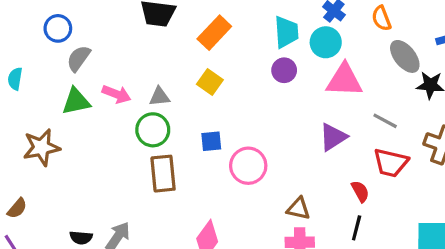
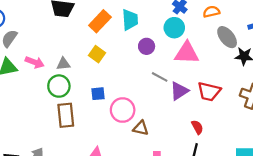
orange semicircle: (381, 18) -> (211, 12), turned 98
cyan trapezoid: (286, 32) -> (130, 20), moved
gray line: (385, 121) -> (160, 77), moved
red trapezoid: (391, 163) -> (209, 92), moved
brown triangle: (299, 209) -> (141, 128), moved

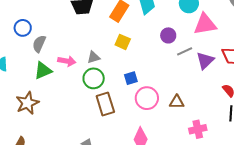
purple circle: (147, 46) -> (168, 35), moved
gray line: (160, 77) -> (185, 51), turned -42
pink circle: (123, 110) -> (147, 98), moved

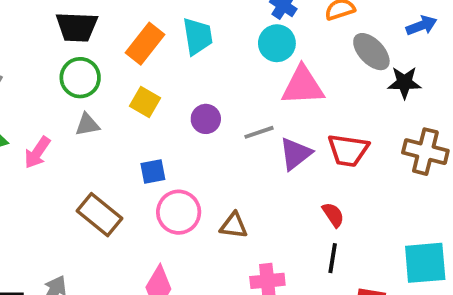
purple circle: (168, 35) -> (206, 119), moved
pink arrow: (67, 61) -> (37, 153), moved, turned 108
green circle: (94, 78) -> (80, 78), moved
brown rectangle: (105, 104) -> (100, 215), turned -40

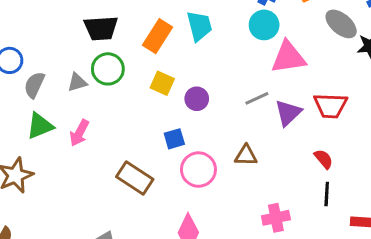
purple circle: (206, 119) -> (197, 99), moved
gray triangle: (87, 125) -> (77, 82), moved
brown triangle: (234, 225) -> (246, 155), moved

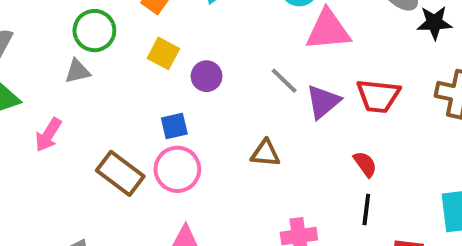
gray triangle: (77, 82) -> (77, 71), moved
gray line: (257, 98) -> (284, 81), turned 65
pink arrow: (79, 133) -> (48, 135), moved
pink circle: (198, 170) -> (177, 169), moved

